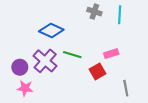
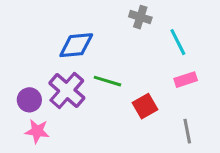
cyan line: (120, 15) -> (178, 42), moved, turned -30
blue diamond: (51, 30) -> (76, 45), turned -30
pink rectangle: (111, 54) -> (186, 80), moved

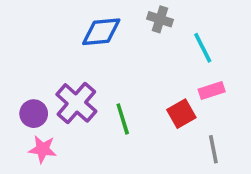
blue diamond: (76, 45) -> (101, 32), moved
green line: (107, 81) -> (123, 119), moved, turned 56
red square: (145, 106) -> (181, 114), moved

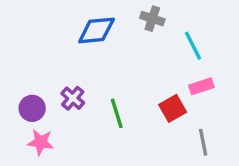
purple cross: (76, 103) -> (73, 98), size x0.6

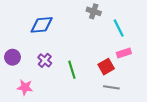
blue diamond: (96, 30) -> (42, 25), moved
purple circle: (32, 108) -> (12, 57), moved
gray line: (203, 142) -> (111, 87), moved, turned -70

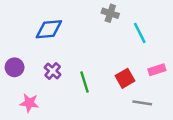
pink rectangle: (124, 53) -> (157, 70), moved
gray line: (111, 87) -> (142, 103), moved

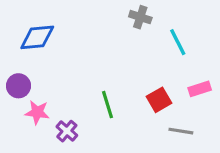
blue diamond: (49, 29) -> (37, 37), moved
purple cross: (53, 71) -> (67, 131), moved
pink star: (29, 103) -> (37, 112), moved

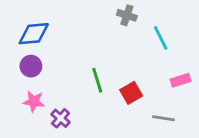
purple circle: (18, 86) -> (31, 66), moved
red square: (159, 100) -> (131, 93), moved
green line: (107, 105) -> (97, 80), moved

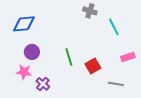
purple circle: (31, 66) -> (32, 52), moved

